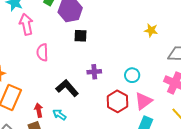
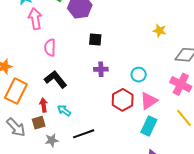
black square: (81, 36) -> (95, 39), moved
black L-shape: (67, 88) -> (56, 79), moved

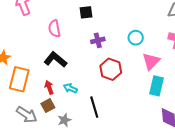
pink semicircle: (50, 47) -> (54, 29), moved
red hexagon: (123, 100) -> (111, 69), moved
black line: (84, 134) -> (94, 107), turned -75

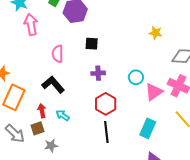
pink triangle: (151, 61) -> (154, 92), moved
black line: (94, 107) -> (106, 132), moved

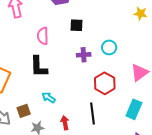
cyan circle: (136, 77) -> (109, 47), moved
black L-shape: (53, 85) -> (39, 67), turned -140
red hexagon: (106, 104) -> (105, 83), moved
red arrow: (42, 111) -> (65, 123), moved

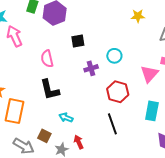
brown square: (24, 111) -> (44, 136), turned -32
red arrow: (65, 123) -> (79, 142), moved

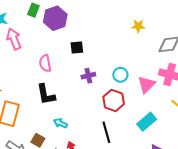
cyan circle: (114, 56) -> (120, 75), moved
cyan rectangle: (152, 111) -> (147, 122), turned 36

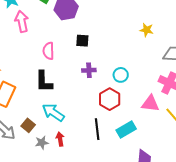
pink triangle: (146, 85) -> (150, 104), moved, turned 42
cyan rectangle: (147, 122) -> (126, 130), moved
cyan arrow: (60, 123) -> (53, 112), size x1.6

